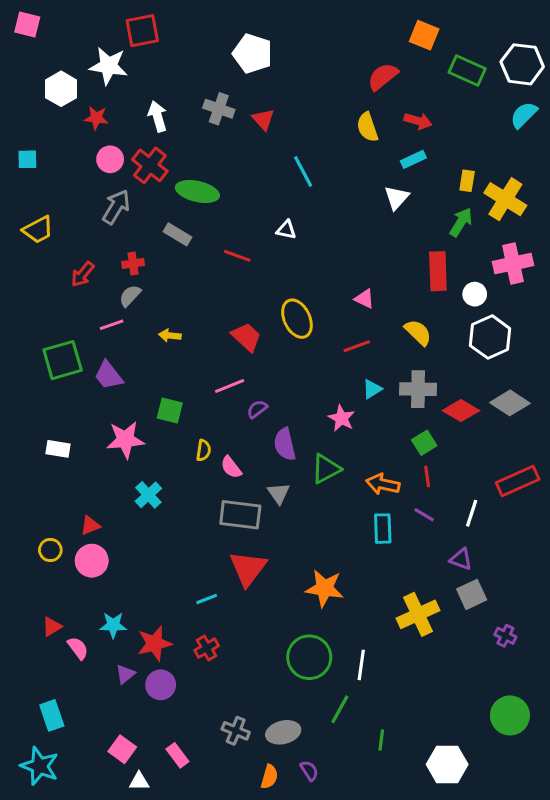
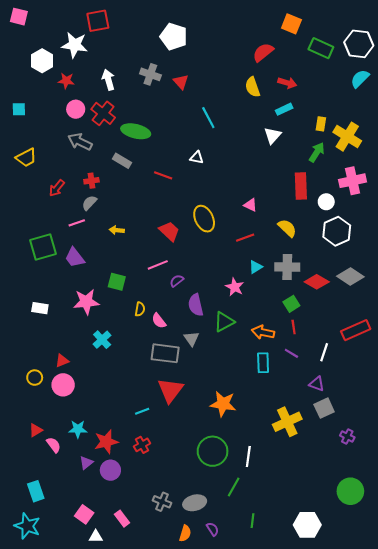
gray arrow: (116, 207) -> (80, 142), turned -95
green line: (381, 740) -> (253, 521), moved

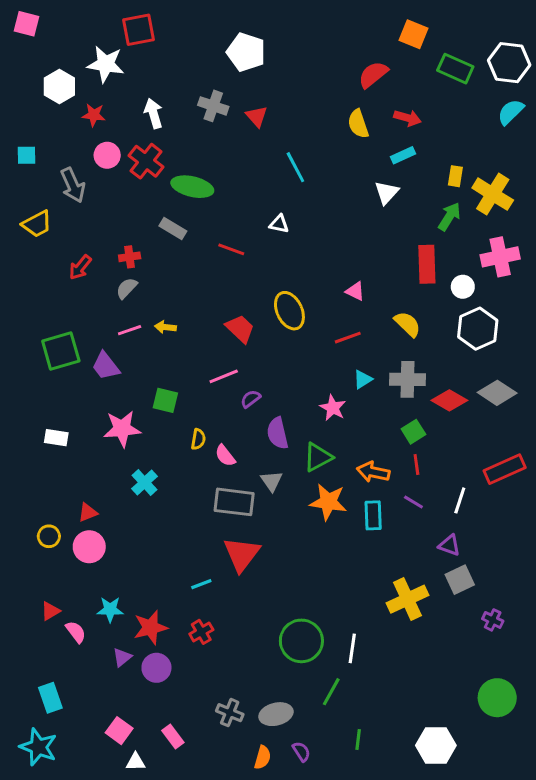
gray arrow: (80, 142) -> (73, 185), moved, turned -140
pink line: (77, 223) -> (130, 330), moved
orange star: (223, 404) -> (328, 502), moved

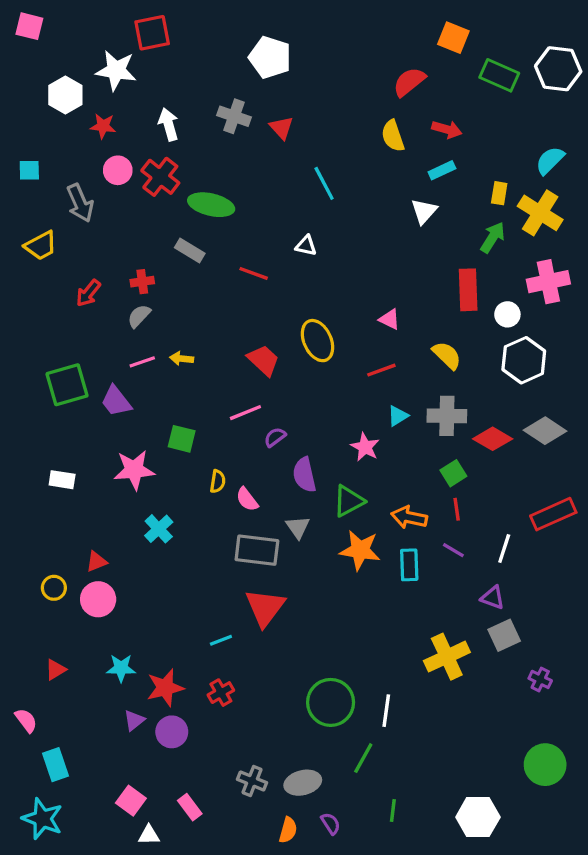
cyan semicircle: (511, 112) -> (550, 160), moved
pink semicircle: (76, 632) -> (26, 720), moved

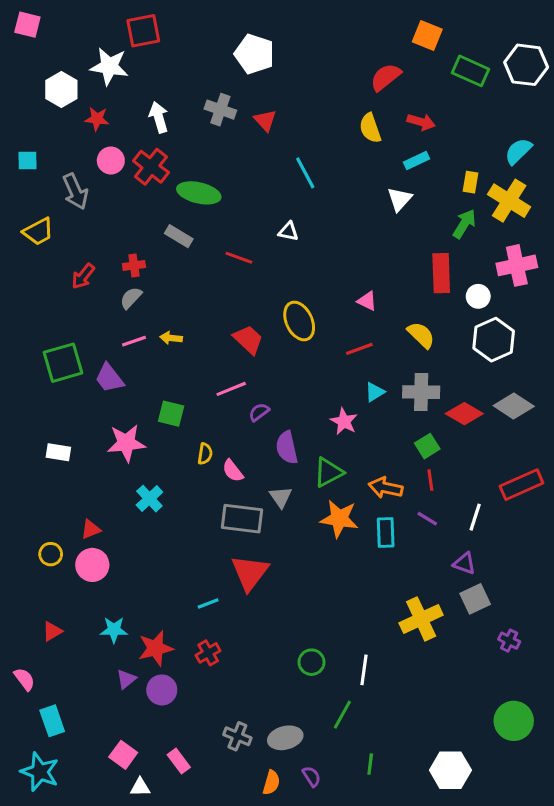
green circle: (331, 702) -> (311, 662), size x0.6

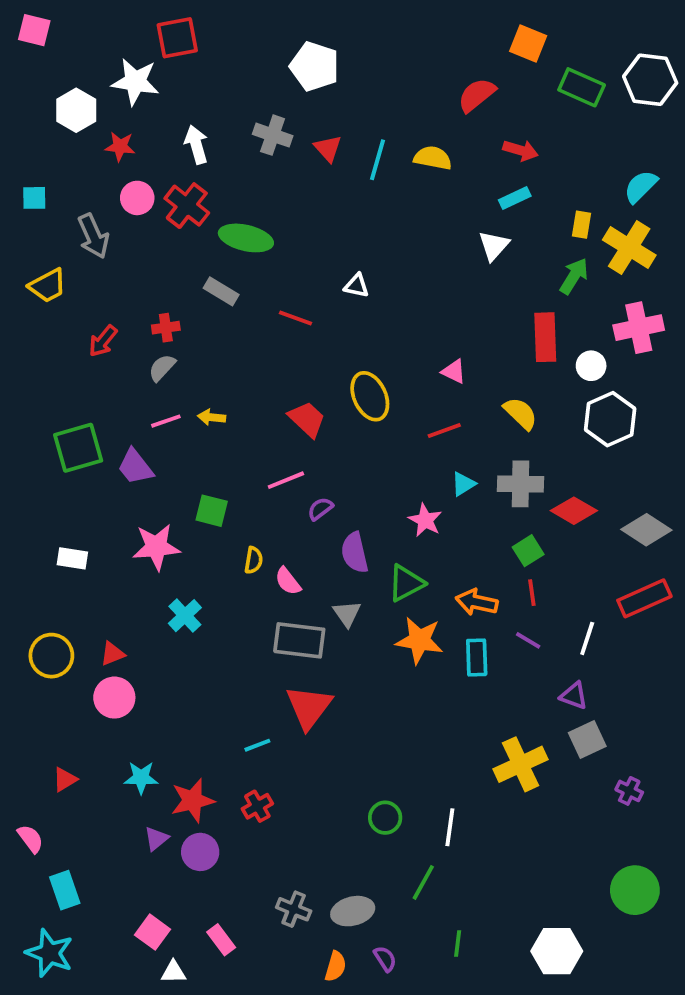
yellow semicircle: (370, 128) -> (433, 158), moved, turned 120
cyan line: (305, 173) -> (377, 160), moved, turned 44
gray diamond: (514, 406) -> (646, 530), moved
yellow circle: (51, 554) -> (51, 656), moved, size x1.5

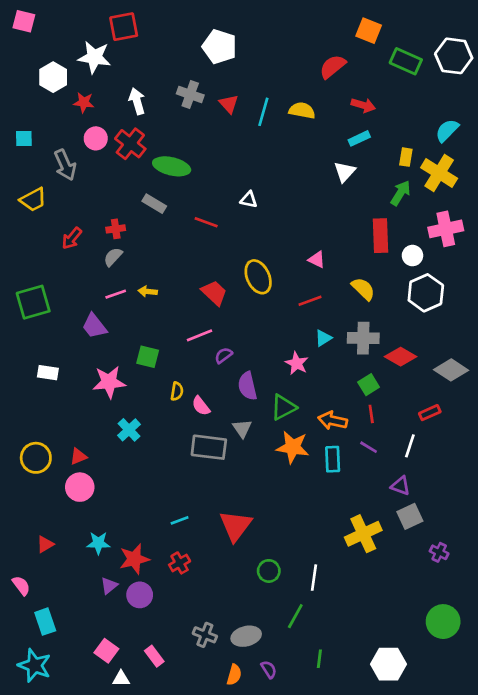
green square: (78, 448) -> (33, 302), moved
white rectangle: (72, 558) -> (48, 373), moved
red rectangle: (644, 598) -> (430, 413), moved, size x0.6
red triangle: (309, 707) -> (235, 526), moved

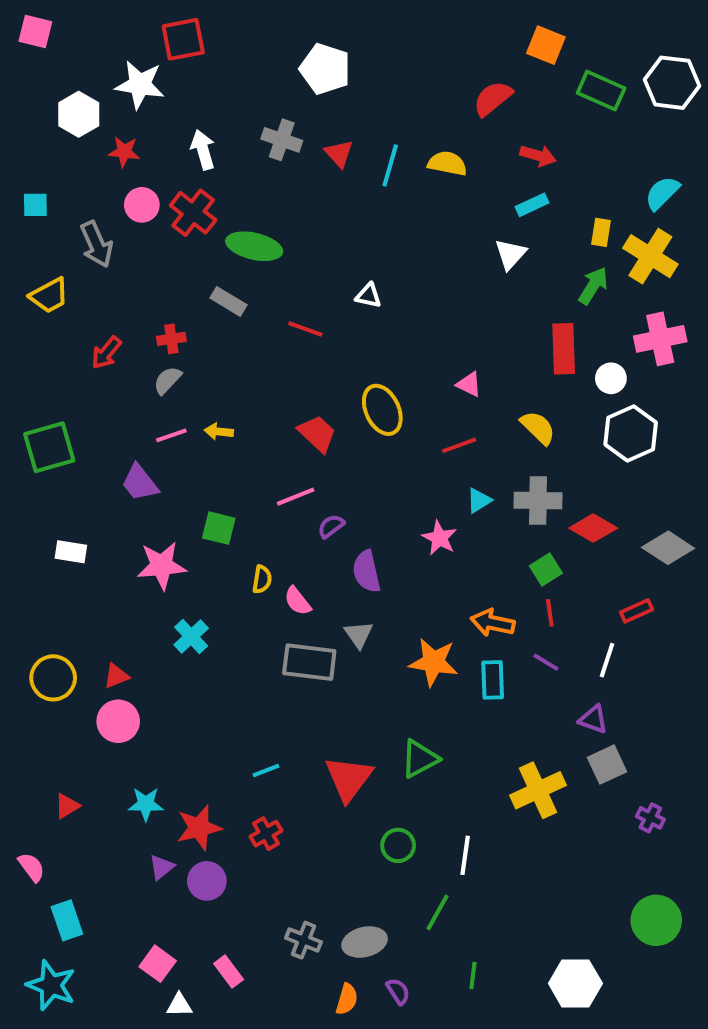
green triangle: (283, 407) -> (420, 759), moved

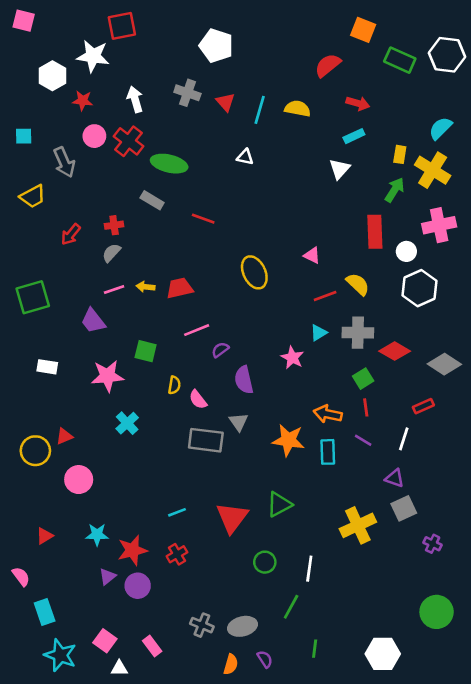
white triangle: (368, 296) -> (245, 157), moved
red trapezoid: (317, 433) -> (180, 288), moved, turned -56
red line: (459, 445) -> (325, 296), moved
red triangle: (116, 676) -> (64, 436), moved
cyan star: (51, 985) -> (60, 655), moved

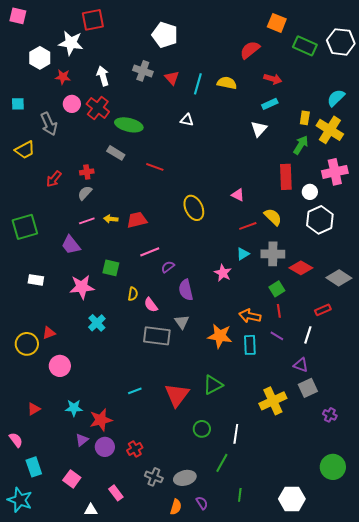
red cross: (177, 554) -> (135, 449), moved
pink square: (105, 641) -> (72, 479), moved
cyan star: (60, 655) -> (20, 500), moved

